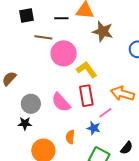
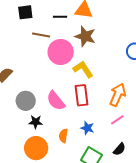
brown star: (103, 31) -> (85, 36), moved
orange arrow: (123, 94) -> (118, 95), turned 95
pink line: (105, 113) -> (117, 120), moved
black star: (25, 123) -> (36, 122), moved

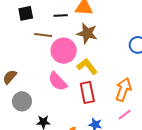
gray circle: (26, 101) -> (22, 101), moved
pink semicircle: (56, 101) -> (58, 81), moved

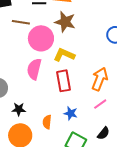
yellow L-shape: (87, 66) -> (64, 55), turned -30
pink semicircle: (58, 81) -> (34, 69), turned 55

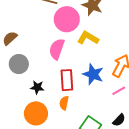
red rectangle: (64, 81) -> (67, 80), moved
blue star: (71, 113) -> (93, 74), moved, size x1.5

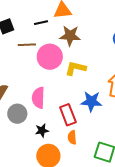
pink semicircle: (57, 49) -> (38, 98), moved

